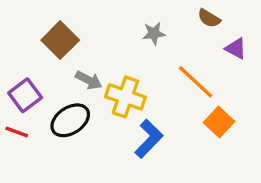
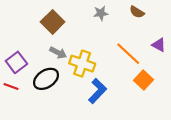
gray star: (154, 33) -> (101, 13), moved
brown square: (60, 40) -> (53, 22), moved
purple triangle: (236, 48) -> (159, 45), moved

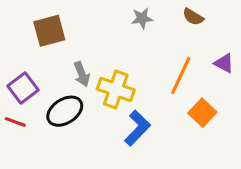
brown square: (53, 22) -> (49, 31), moved, turned 30
gray arrow: (58, 53) -> (82, 74), turned 42
orange line: (128, 54) -> (181, 76), turned 72

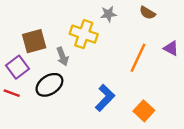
brown square: (49, 31) -> (34, 41), moved
yellow cross: (116, 89) -> (84, 34), moved
orange square: (202, 113) -> (144, 111), moved

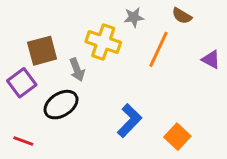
orange line: (138, 58) -> (159, 49), moved
red line: (12, 93) -> (23, 141), moved

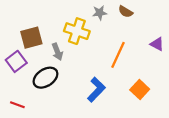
brown semicircle: (182, 16) -> (126, 12), moved
orange line: (159, 49) -> (118, 55), moved
orange square: (177, 137) -> (140, 90), moved

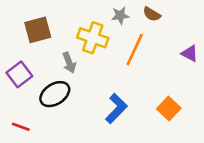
brown square: (31, 38) -> (38, 30), moved
orange line: (118, 55) -> (135, 50), moved

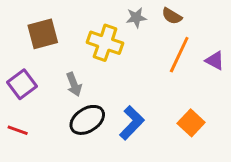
orange line: (135, 50) -> (179, 55), moved
gray arrow: (69, 63) -> (74, 84), moved
black ellipse: (55, 94) -> (87, 120), moved
red line: (21, 127) -> (18, 130), moved

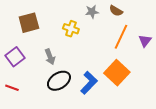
yellow cross: (105, 43) -> (71, 29), size x0.7
purple triangle: (215, 61) -> (145, 41), turned 40
orange square: (191, 123) -> (117, 73), moved, size x1.4

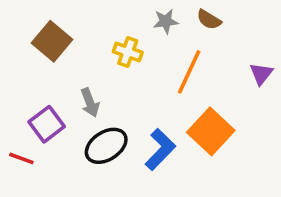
brown square: (29, 23) -> (52, 41), turned -35
orange line: (121, 37) -> (189, 72), moved
purple square: (15, 57) -> (47, 124), moved

